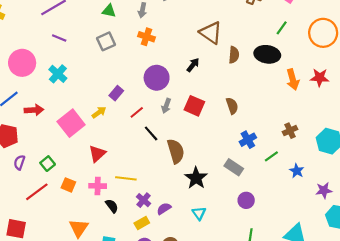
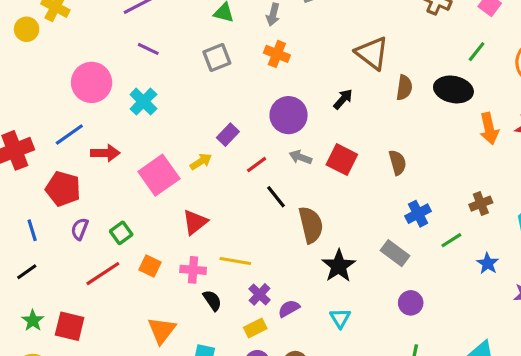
gray arrow: (166, 106) -> (301, 157), turned 88

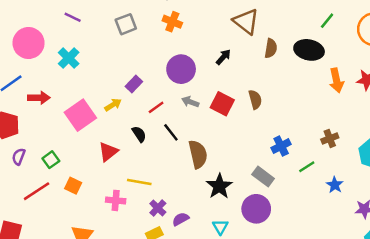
brown semicircle: (398, 163) -> (255, 100), moved
pink cross: (193, 270) -> (116, 200), moved
black semicircle: (212, 300) -> (139, 134), moved
purple circle: (411, 303) -> (256, 209), moved, size x1.5

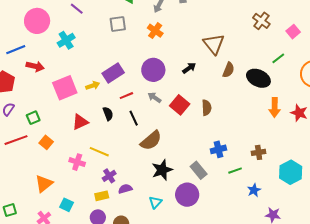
purple rectangle: (134, 84) -> (113, 73), size x1.5
brown semicircle: (198, 154) -> (151, 141), turned 50

